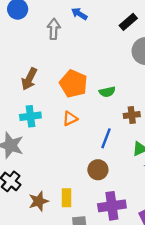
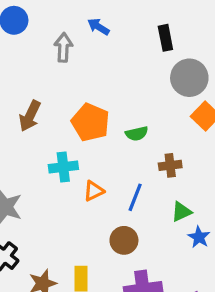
black rectangle: (128, 22) -> (165, 38), turned -60
cyan cross: (30, 116) -> (63, 167), moved
orange triangle: (70, 119) -> (94, 191), moved

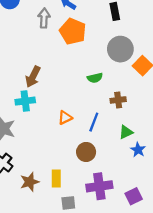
gray circle: (189, 78) -> (120, 49), moved
brown arrow: (30, 116) -> (33, 77), moved
orange pentagon: (90, 122) -> (73, 31), moved
cyan cross: (63, 167) -> (25, 101), moved

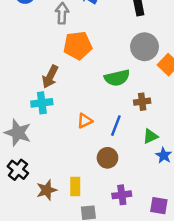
orange pentagon: (73, 31) -> (78, 46), moved, turned -30
green semicircle: (95, 78) -> (117, 78), size x1.5
purple cross: (99, 186) -> (122, 195), size x0.7
purple square: (134, 196) -> (159, 206), turned 35

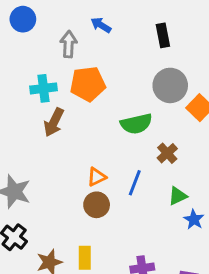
brown cross: (142, 102) -> (167, 153), turned -35
cyan cross: (42, 103) -> (44, 88), moved
brown circle: (107, 158) -> (97, 205), moved

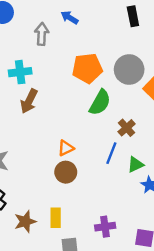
black rectangle: (163, 35) -> (133, 16), moved
orange pentagon: (88, 84) -> (87, 68), moved
green semicircle: (136, 124) -> (100, 102), turned -48
blue line: (135, 183) -> (111, 153), moved

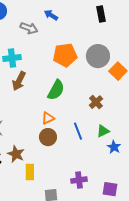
gray arrow: (42, 34) -> (29, 28), turned 108
green semicircle: (100, 102) -> (56, 90), moved
blue line: (111, 153) -> (78, 131), moved, turned -42
yellow rectangle: (56, 218) -> (30, 172), moved
brown star: (25, 222) -> (16, 154), moved, turned -30

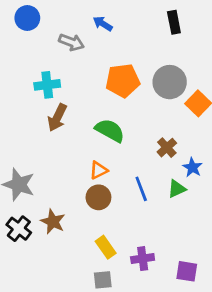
green semicircle: (56, 90) -> (110, 130), turned -90
blue star: (114, 147) -> (192, 167), moved
yellow rectangle: (30, 172) -> (106, 247), moved, turned -35

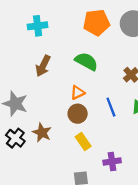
brown arrow: (57, 118) -> (43, 66), moved
yellow rectangle: (106, 247) -> (83, 141), moved

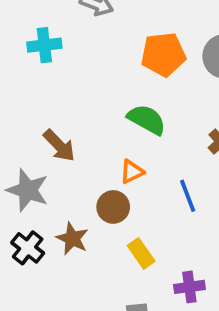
cyan cross: (38, 26) -> (44, 45), moved
brown arrow: (43, 66) -> (59, 146), moved, turned -70
brown circle: (78, 114) -> (113, 207), moved

